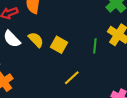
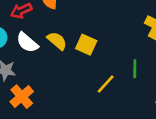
green line: (95, 46) -> (135, 69), moved

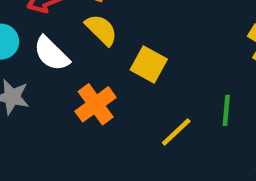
yellow semicircle: (57, 41) -> (101, 30), moved
orange cross: (22, 97) -> (96, 104), moved

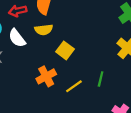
yellow semicircle: (101, 30) -> (44, 30), turned 120
orange cross: (96, 104) -> (46, 76), moved

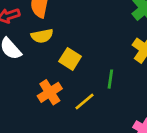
green line: (101, 79) -> (110, 79), moved

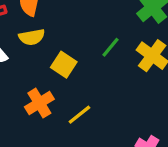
green line: (110, 79) -> (110, 47), moved, turned 30

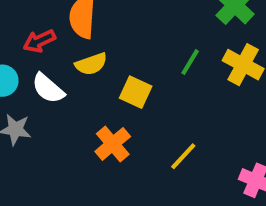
yellow line: (79, 115) -> (183, 156), moved

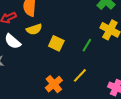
green line: (190, 62) -> (87, 45), moved
orange cross: (113, 144) -> (54, 84), moved

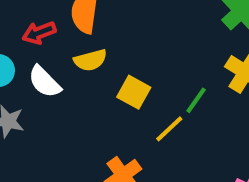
yellow line: (80, 75) -> (169, 129), moved

